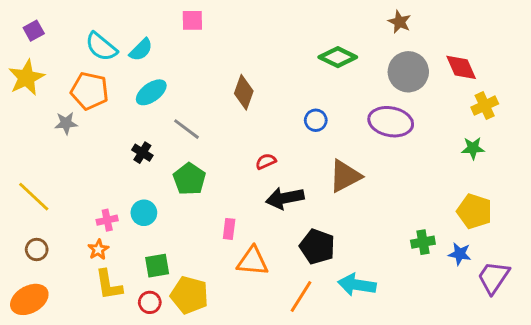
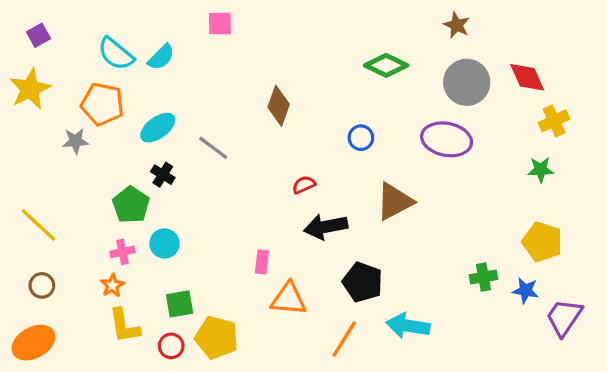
cyan ellipse: (151, 92) -> (158, 128), moved
green pentagon: (189, 179) -> (131, 205), moved

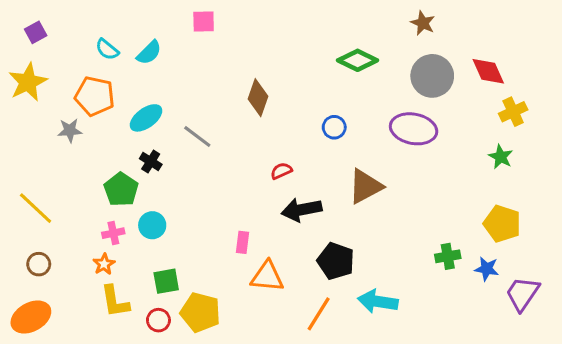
cyan semicircle: (116, 54) -> (107, 49), size x0.7
green star: (541, 170) -> (501, 157), turned 30

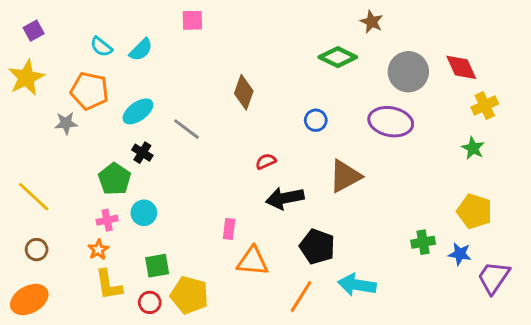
brown star: (423, 23) -> (372, 22), moved

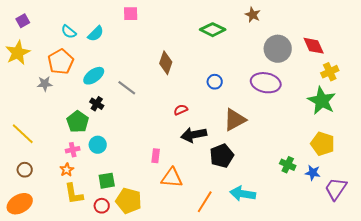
green diamond: (338, 57) -> (213, 30), moved
orange pentagon: (89, 91) -> (61, 62), turned 30
green star: (473, 148) -> (322, 101), size x1.8
green cross: (423, 242) -> (288, 165), turned 35
black pentagon: (317, 247) -> (222, 156), moved, turned 30

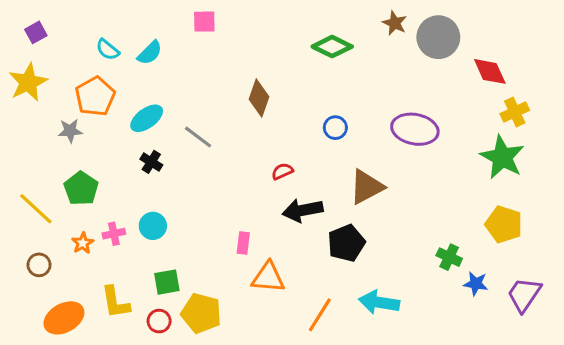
gray circle: (278, 49) -> (438, 37), moved
green pentagon: (78, 122) -> (81, 188), moved
orange star: (67, 170) -> (83, 243), moved
blue star: (313, 173) -> (476, 284), moved
orange ellipse: (20, 204) -> (64, 318), moved

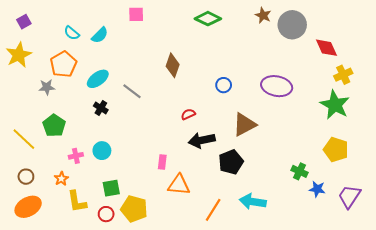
green diamond: (332, 47) -> (208, 19), moved
orange star: (83, 243) -> (61, 179), moved
orange ellipse: (64, 318) -> (28, 207), moved

